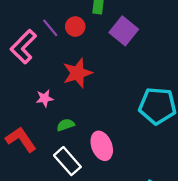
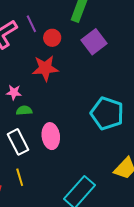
red circle: (75, 27) -> (52, 38), moved
pink star: (45, 98) -> (14, 92), moved

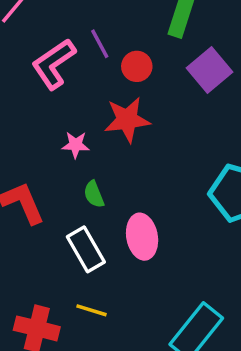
pink star: (14, 92) -> (76, 145), moved
green semicircle: (24, 110) -> (94, 194), turned -105
yellow line: (20, 177) -> (91, 310), turned -54

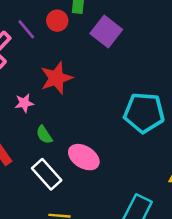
red circle: (137, 66) -> (57, 21), moved
pink ellipse: (142, 237) -> (84, 157), turned -36

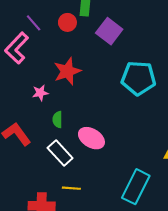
purple line: (26, 29) -> (34, 23), moved
cyan pentagon: (144, 113) -> (138, 78), moved
green semicircle: (44, 135) -> (58, 120), turned 35

